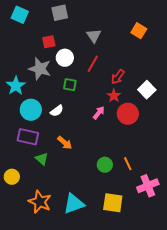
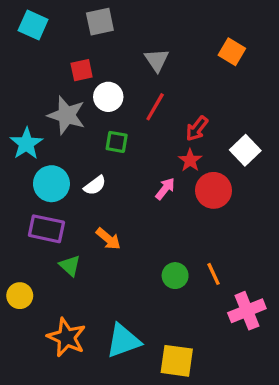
yellow square: (113, 203) -> (177, 361), moved

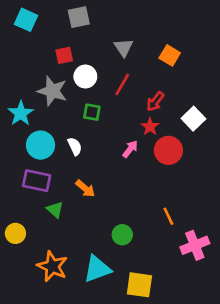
orange square: (232, 52) -> (170, 55), moved
white semicircle: (95, 185) -> (75, 146), turned -78
green circle: (175, 276) -> (122, 235), moved

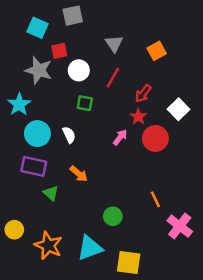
cyan square: (26, 20) -> (37, 28), moved
orange square: (170, 55) -> (157, 51), turned 30
gray star: (52, 91) -> (39, 70), moved
yellow circle: (15, 233) -> (14, 230), moved
pink cross: (195, 245) -> (180, 226), turned -30

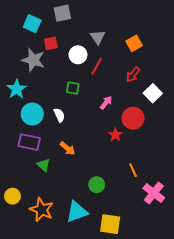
white circle: (79, 70) -> (78, 55), moved
red arrow: (143, 93) -> (133, 75), moved
red star: (138, 117) -> (115, 135), moved
pink arrow: (120, 137) -> (106, 103), moved

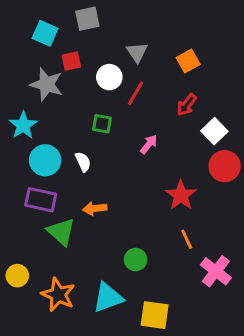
red circle: (133, 118) -> (225, 166), moved
red star: (115, 135) -> (181, 195), moved, size x1.5
orange arrow: (68, 148) -> (95, 208), turned 133
green triangle: (44, 165) -> (61, 232), size x1.5

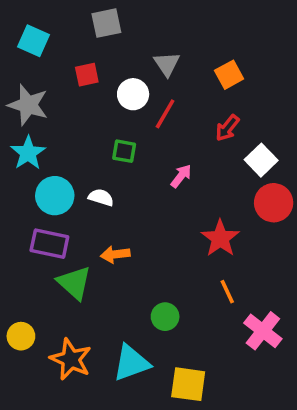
cyan square: (45, 33) -> (33, 41), moved
gray star: (47, 84) -> (28, 105), moved
white semicircle: (83, 162) -> (101, 197), turned -48

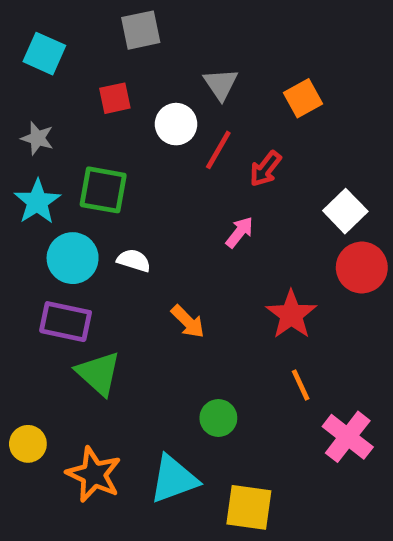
gray star: (28, 105) -> (37, 138), size x0.6
red arrow: (227, 128) -> (265, 169), moved
green square: (124, 151) -> (103, 190), moved, size x1.5
orange arrow: (115, 254) -> (188, 322), moved, turned -128

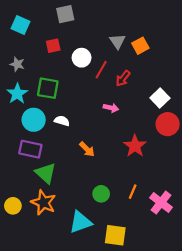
gray triangle: (221, 84) -> (117, 41), moved
pink arrow: (240, 232) -> (111, 108), turned 64
orange line: (301, 385) -> (133, 192), moved, turned 48
orange star: (94, 474) -> (43, 203), moved

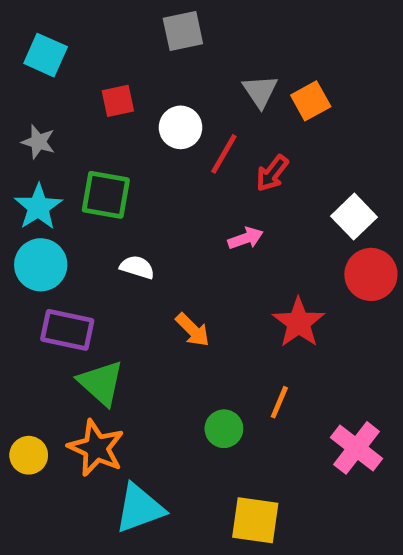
gray square: (65, 14) -> (183, 31), moved
pink arrow: (111, 108) -> (246, 238), turned -32
cyan circle: (34, 120) -> (41, 265), moved
orange line: (133, 192) -> (279, 402), moved
cyan triangle: (80, 222) -> (140, 508), moved

